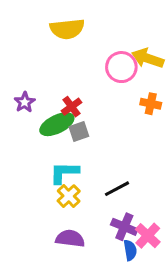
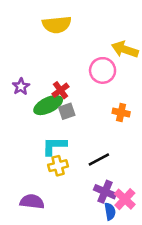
pink circle: (121, 67) -> (103, 70), moved
orange cross: (151, 104) -> (121, 112), moved
yellow cross: (69, 196) -> (58, 166), turned 30
purple semicircle: (70, 239) -> (32, 202), moved

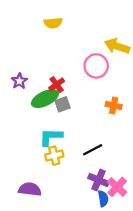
yellow semicircle: (57, 25) -> (53, 23), size x0.7

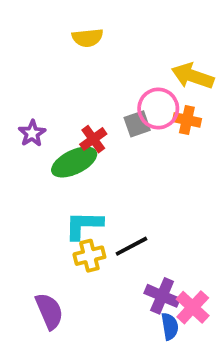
gray square: (62, 104) -> (137, 124), moved
orange cross: (114, 106) -> (187, 120), moved
black line: (93, 150) -> (131, 246), moved
purple semicircle: (30, 189) -> (49, 311), turned 60

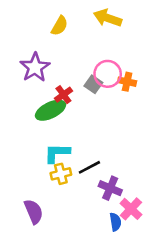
yellow semicircle: (88, 38) -> (60, 26), turned -54
yellow arrow: (193, 76) -> (108, 18), moved
gray square: (137, 124) -> (93, 84), turned -36
purple star: (32, 133) -> (35, 67), moved, size x1.6
purple cross: (162, 296) -> (110, 188), moved

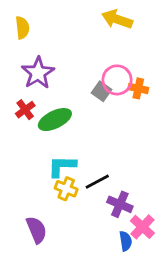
yellow semicircle: (60, 26) -> (22, 28), moved, turned -36
red cross: (63, 95) -> (25, 110), moved
yellow cross: (61, 174) -> (66, 189), turned 36

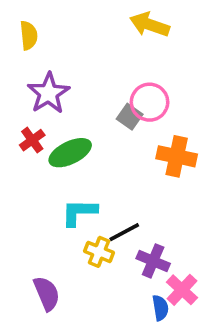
orange cross: (138, 88) -> (177, 156), moved, size x1.5
yellow cross: (66, 189) -> (99, 252), moved

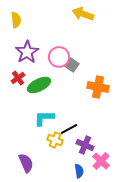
pink circle: (150, 102) -> (59, 57), moved
blue semicircle: (160, 308) -> (79, 171), moved

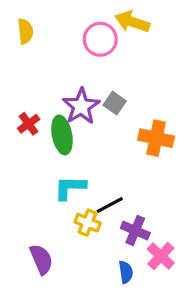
purple star: (27, 52) -> (81, 106), moved
pink circle: (59, 57) -> (100, 39), moved
green ellipse: (39, 85) -> (62, 135), turned -75

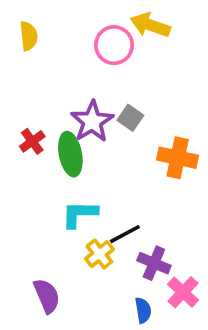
yellow cross: (88, 223) -> (99, 254), turned 30

